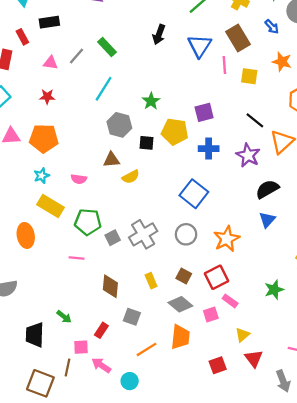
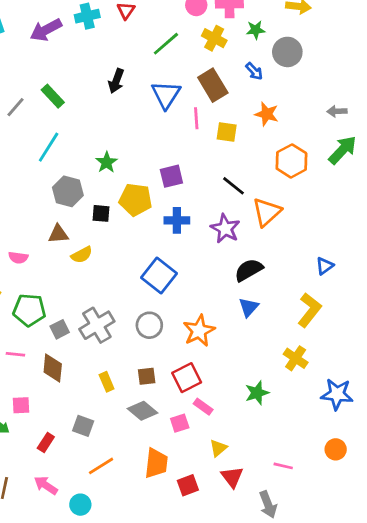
brown square: (184, 276) -> (147, 376), turned -35
brown diamond: (110, 286) -> (53, 368), moved
orange trapezoid: (180, 337) -> (156, 463), moved
pink square: (81, 347) -> (21, 405), moved

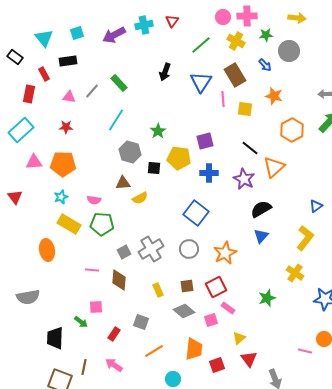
green pentagon: (29, 310) -> (102, 224), moved
pink line: (283, 466) -> (305, 351), moved
cyan circle: (80, 505) -> (173, 379), moved

